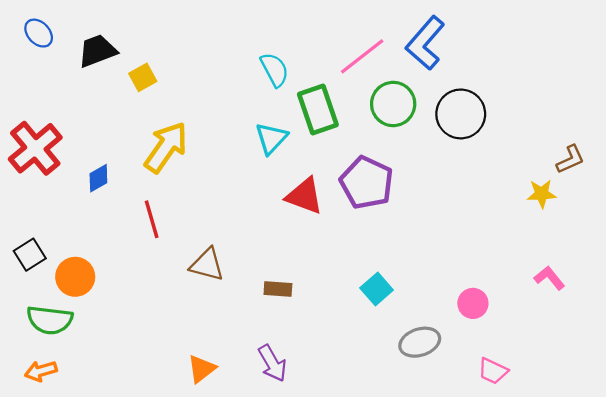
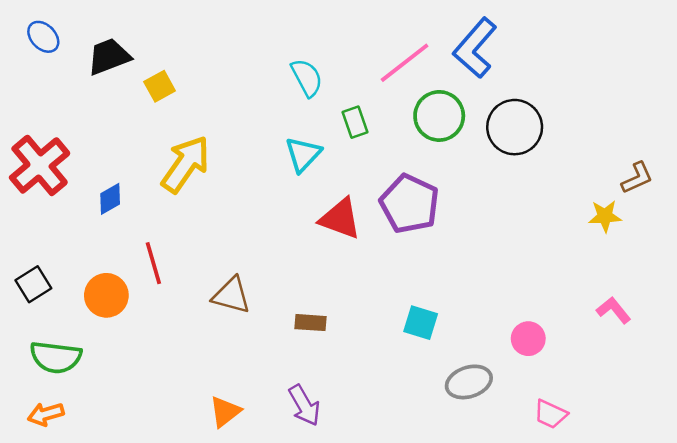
green rectangle: (318, 110) -> (355, 122), size x0.6
red line: (152, 219) -> (153, 263), moved
orange circle: (75, 277) -> (106, 295), moved
cyan square: (377, 289) -> (421, 323), turned -32

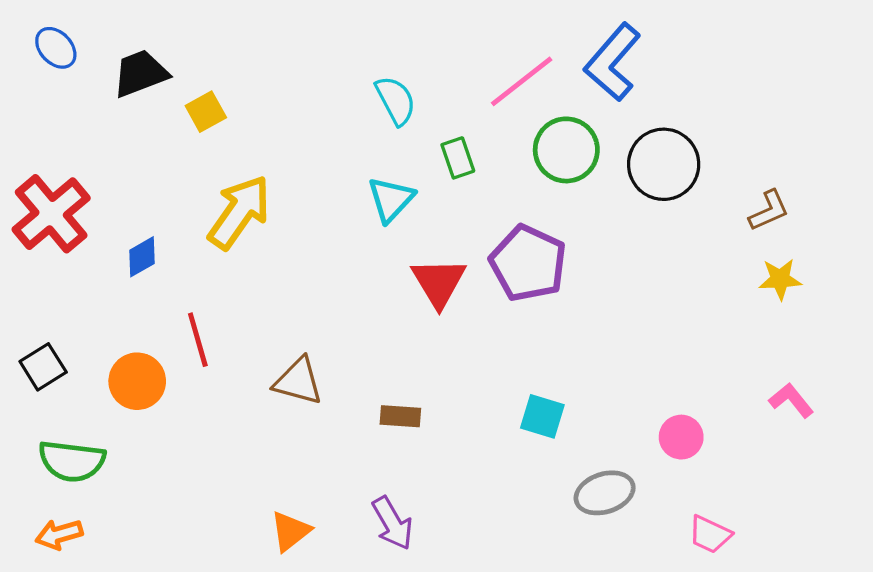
brown L-shape: (637, 178) -> (769, 211), moved
red triangle: (340, 219) -> (439, 282), turned 39

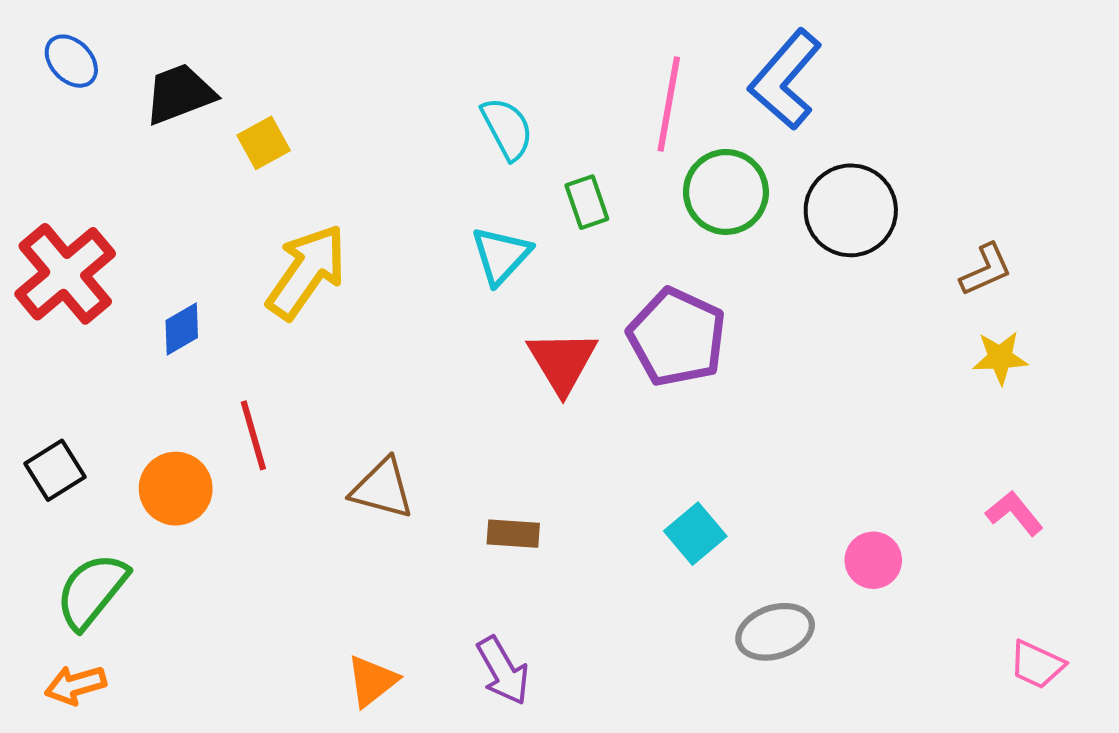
pink line: (522, 81) -> (669, 104), turned -42
cyan square: (542, 416) -> (695, 534), turned 33
green semicircle: (72, 461) -> (92, 591), turned 122
pink trapezoid: (710, 534) -> (1037, 665), moved

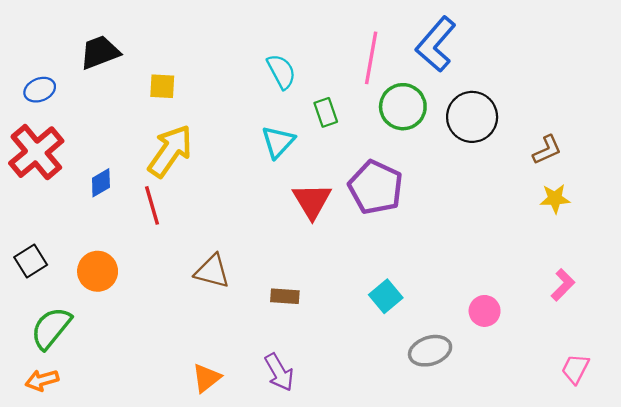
blue ellipse: (71, 61) -> (40, 90), moved, turned -68
yellow square: (264, 143) -> (162, 86), moved, turned 32
red line: (253, 435) -> (152, 205), moved
pink L-shape: (1014, 513) -> (563, 285), turned 84
pink trapezoid: (1037, 665) -> (575, 369), turned 92

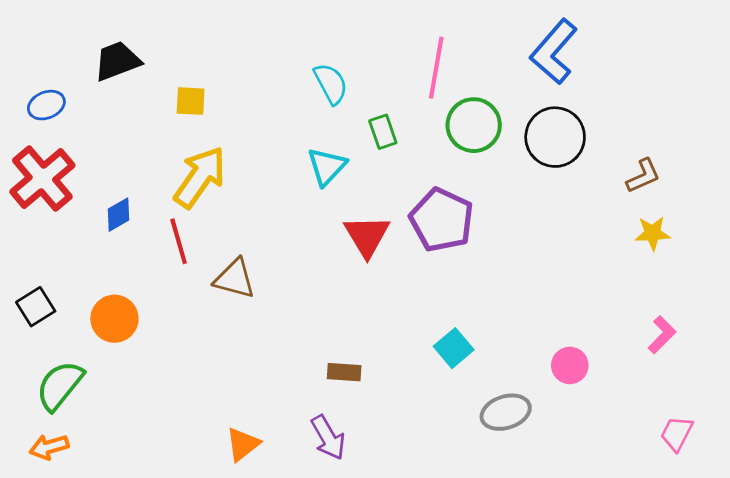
blue L-shape: (436, 44) -> (554, 52), moved
brown triangle: (212, 271) -> (235, 279), moved
brown rectangle: (285, 296) -> (344, 372), moved

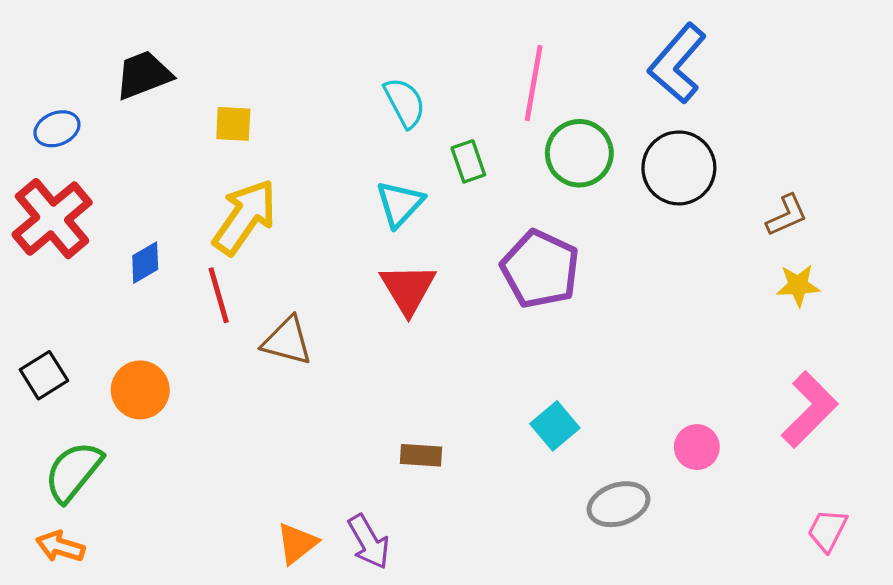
red triangle: (367, 236) -> (408, 289), moved
pink L-shape: (662, 335) -> (809, 410), size x1.6
purple arrow: (328, 438) -> (369, 542), moved
orange arrow: (49, 447) -> (60, 547), turned 33

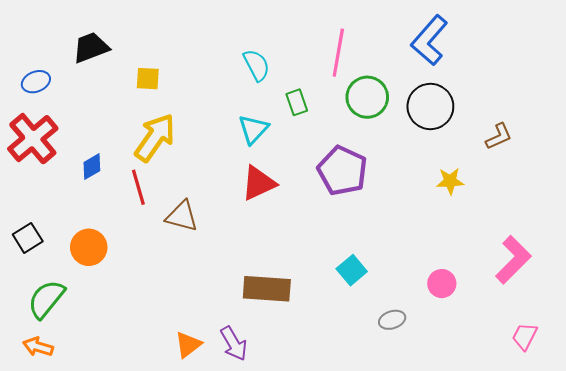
yellow star: (798, 285) -> (450, 181), moved
red triangle: (408, 289) -> (259, 183), turned 36
brown rectangle: (421, 455) -> (267, 289), size x1.8
gray ellipse: (618, 504) -> (392, 320), size x0.7

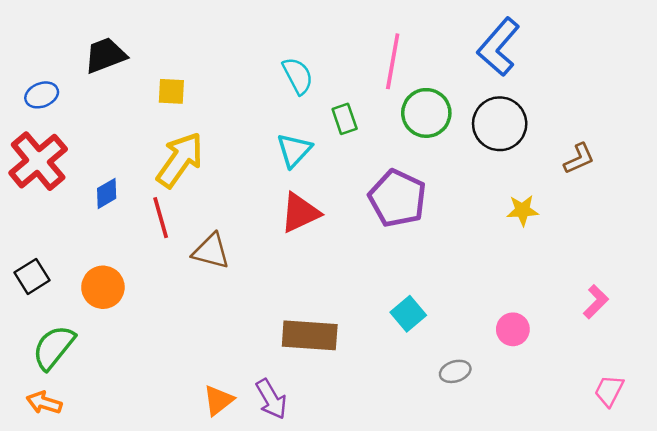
pink L-shape: (513, 260) -> (596, 302), size x0.6

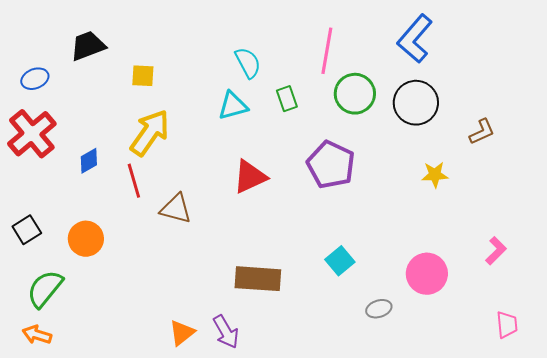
cyan triangle: (294, 150) -> (233, 106), moved, turned 32
pink circle: (513, 329) -> (427, 274), size x1.5
pink trapezoid: (609, 391) -> (507, 325), turned 148

